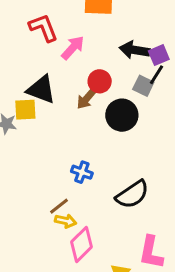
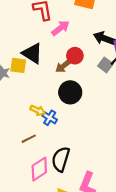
black circle: (122, 115) -> (70, 92), moved
black semicircle: (132, 194) -> (61, 159), moved, turned 130
yellow arrow: (66, 221) -> (38, 110), moved

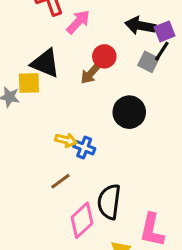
black circle: (70, 92) -> (129, 112), moved

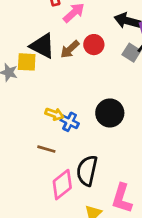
brown arrow: (91, 73) -> (70, 49), moved
black circle: (129, 112) -> (110, 113), moved
brown line: (60, 181) -> (46, 149), turned 48

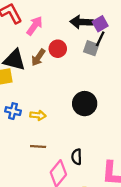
blue cross: (70, 122) -> (13, 111), moved
black semicircle: (87, 171) -> (77, 157), size x0.6

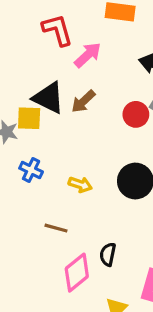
red circle: (58, 49) -> (136, 114), moved
yellow arrow: (38, 115) -> (80, 184), moved

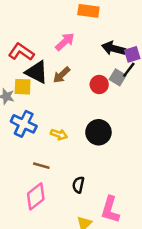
red L-shape: (57, 30) -> (21, 52), moved, turned -40
blue cross: (31, 170) -> (24, 124), size x1.5
pink diamond: (77, 273) -> (36, 196), moved

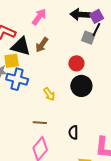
red circle: (99, 84) -> (76, 63), moved
blue cross: (24, 124) -> (17, 79), moved
yellow arrow: (59, 134) -> (49, 94), turned 48

